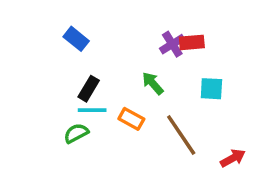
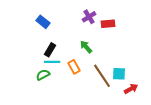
purple cross: (172, 44) -> (89, 17), moved
cyan square: (211, 89) -> (119, 74), moved
orange rectangle: (131, 119) -> (74, 67), turned 32

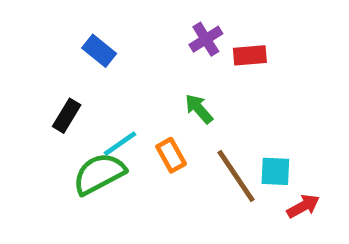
black rectangle: (50, 50) -> (67, 116), moved
cyan line: (52, 62) -> (120, 144), turned -35
green semicircle: (43, 75) -> (99, 174), size x1.6

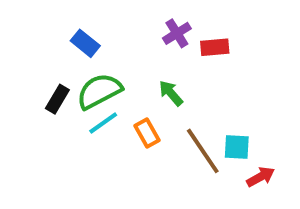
green semicircle: (99, 174) -> (99, 91), moved

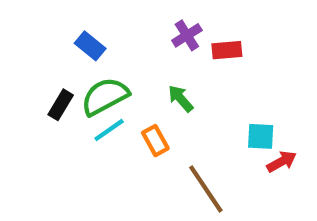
cyan square: (237, 147) -> (261, 136), moved
brown line: (203, 151) -> (206, 189), moved
red arrow: (261, 177) -> (282, 162), moved

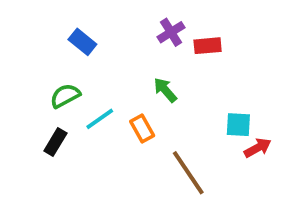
green semicircle: (105, 96) -> (65, 96), moved, size x0.7
black rectangle: (61, 105) -> (55, 142), moved

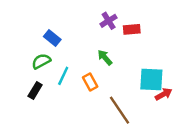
blue rectangle: (82, 42) -> (52, 38), moved
cyan line: (100, 119) -> (63, 76), turned -30
cyan square: (238, 125) -> (151, 80), size x1.5

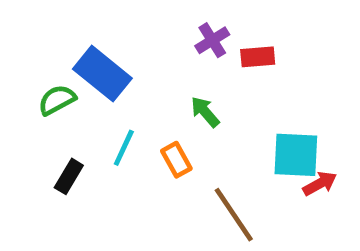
blue rectangle: (52, 38) -> (102, 74), size x1.6
green semicircle: (41, 61) -> (57, 100), moved

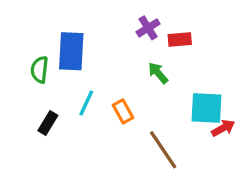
blue rectangle: (102, 74) -> (71, 51), turned 54
green semicircle: (57, 100) -> (40, 70), turned -56
green arrow: (205, 112) -> (158, 73), moved

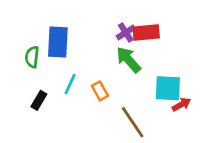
purple cross: (148, 28) -> (126, 33), moved
red rectangle: (180, 40) -> (146, 33), size x1.4
green arrow: (158, 73) -> (128, 60), size x1.5

